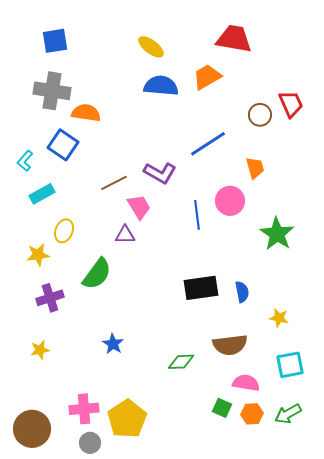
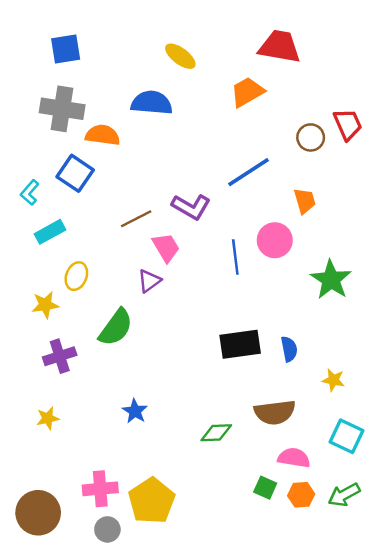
blue semicircle: (161, 86) -> (152, 103), moved
purple triangle: (125, 235) -> (149, 281), turned -35
cyan square: (290, 365) -> (346, 436), turned 36

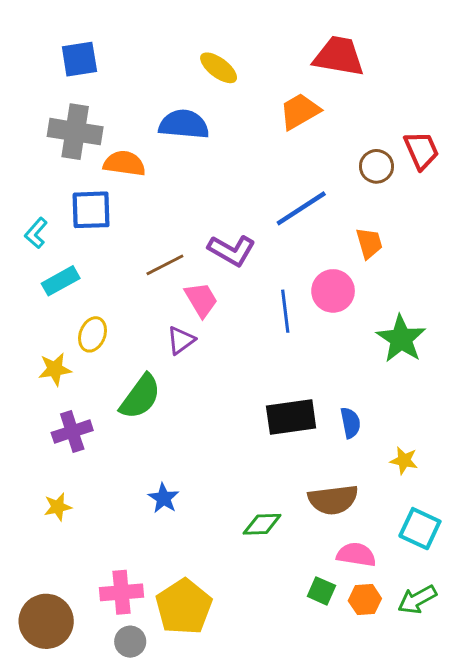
blue square: (75, 173) -> (91, 210), turned -36

